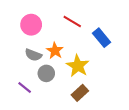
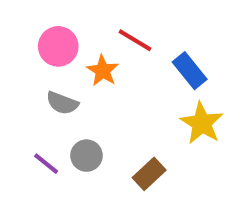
orange star: (55, 51) -> (103, 71), moved
yellow star: (78, 66) -> (202, 123), moved
gray circle: (46, 73) -> (86, 156), moved

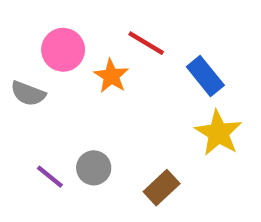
gray semicircle: (62, 103) -> (28, 93), moved

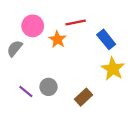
red line: (146, 43) -> (76, 22), turned -42
gray semicircle: (28, 93) -> (15, 48), turned 108

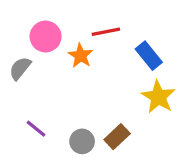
gray circle: (48, 87) -> (82, 141), moved

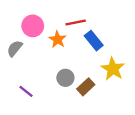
blue rectangle: (149, 56) -> (94, 41), moved
brown rectangle: (117, 137) -> (86, 87), moved
gray circle: (82, 141) -> (65, 78), moved

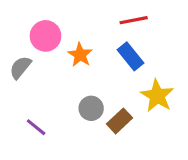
red line: (76, 23) -> (134, 20), moved

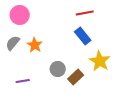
pink circle: (46, 36) -> (20, 15), moved
orange star: (80, 55) -> (35, 45), moved
purple line: (36, 127) -> (23, 81), turned -48

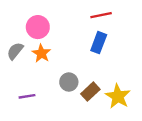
pink circle: (20, 15) -> (38, 27), moved
blue rectangle: (83, 36) -> (99, 43), turned 60
yellow star: (100, 61) -> (118, 96), moved

